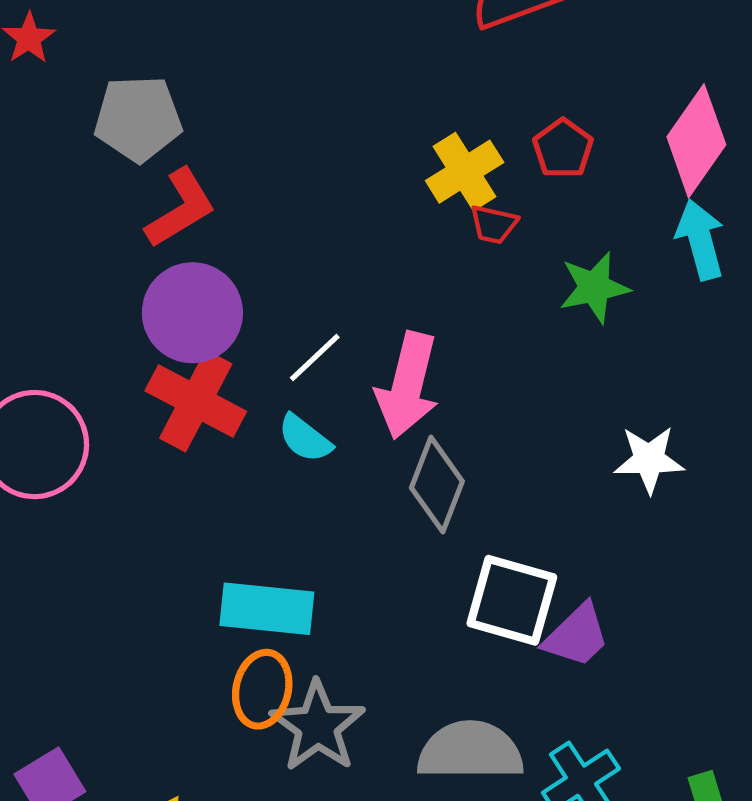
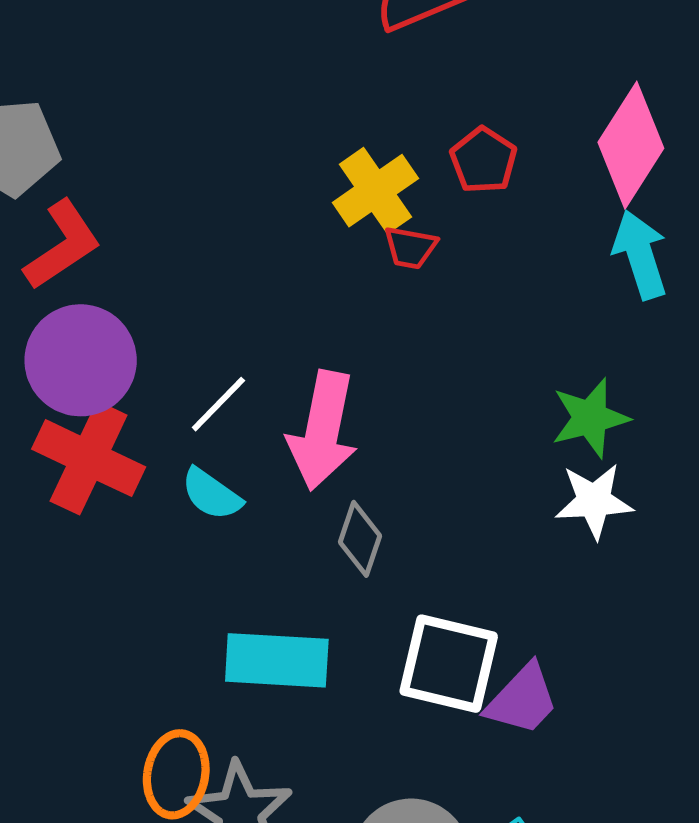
green star: (594, 287) -> (590, 418), moved
gray diamond: (437, 485) -> (360, 539), size x0.7
cyan rectangle: (267, 609) -> (277, 660), moved

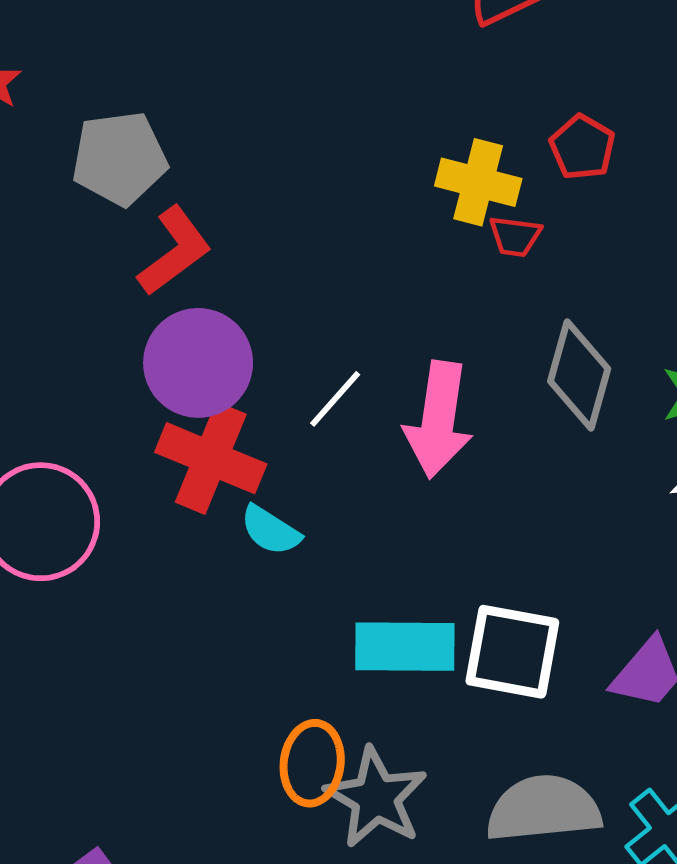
yellow cross: (375, 191) -> (478, 182), turned -38
cyan semicircle: (211, 494) -> (270, 530), moved
gray diamond: (360, 539) -> (579, 375), moved, size x1.5
white square: (449, 664) -> (512, 652), moved

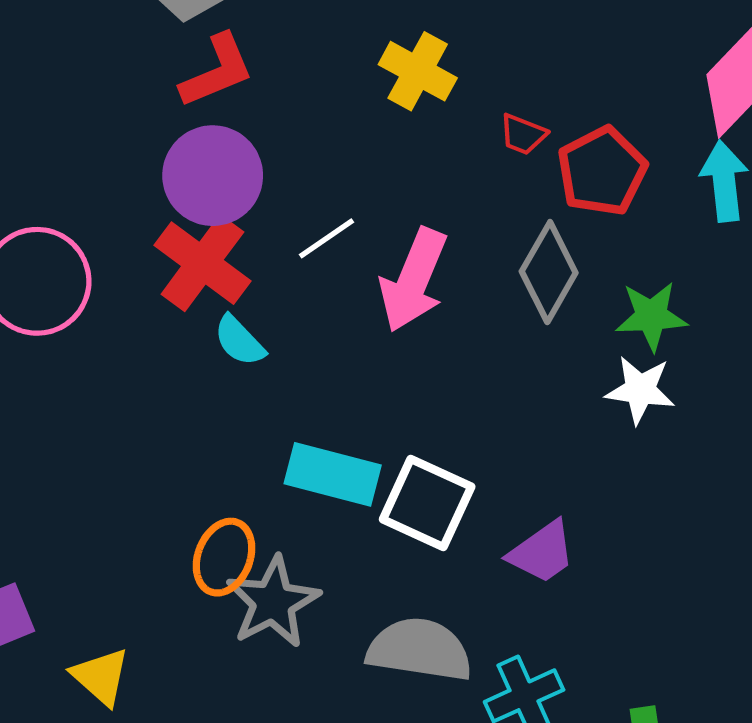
red pentagon: (582, 147) -> (602, 171), moved, size x1.5
yellow cross: (478, 182) -> (418, 71), moved

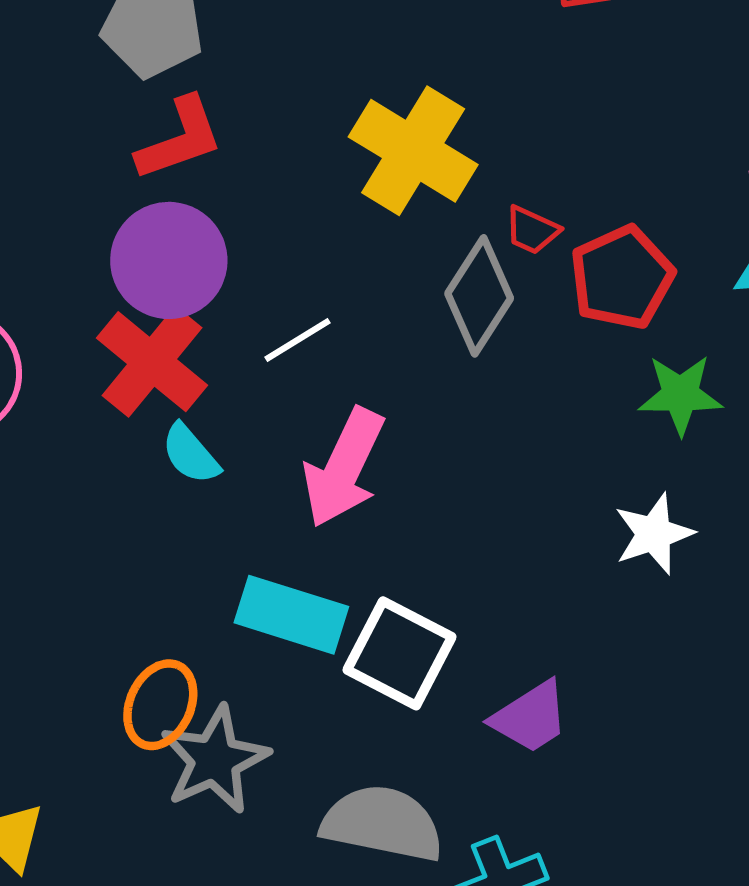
yellow cross: (418, 71) -> (413, 151), size x1.4
gray diamond: (549, 272) -> (479, 296), moved
pink arrow: (413, 280) -> (344, 468), moved
green star: (651, 316) -> (680, 395), moved
white star: (640, 390) -> (654, 534), turned -30

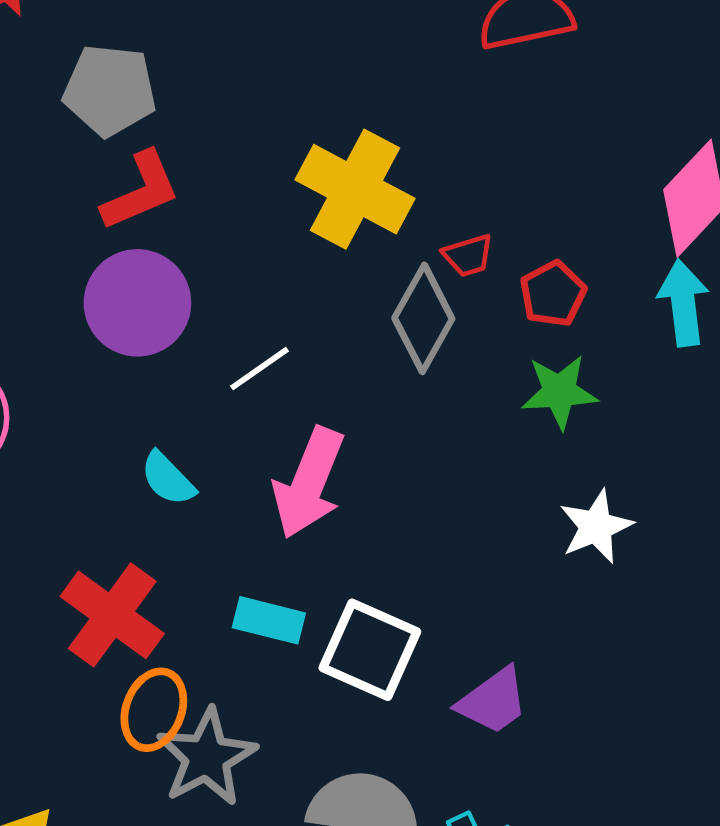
red trapezoid: (532, 230) -> (468, 255), turned -38
red pentagon: (622, 277) -> (553, 294), size x0.7
red cross: (152, 362) -> (112, 615), moved
green star: (680, 395) -> (559, 392), moved
cyan rectangle: (291, 615) -> (269, 620), size x0.7

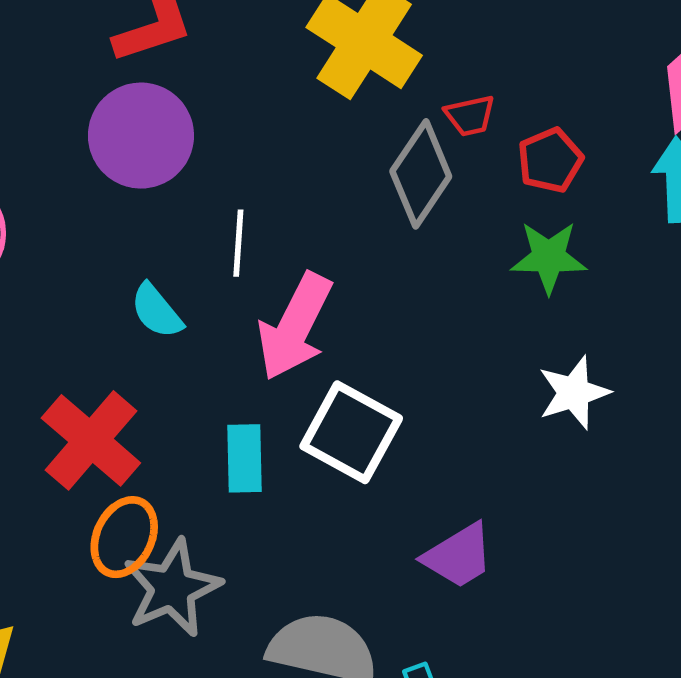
white line: (260, 369) -> (238, 243), moved, turned -56
cyan rectangle: (269, 620) -> (244, 458), turned 70
white square: (370, 650) -> (351, 432), moved

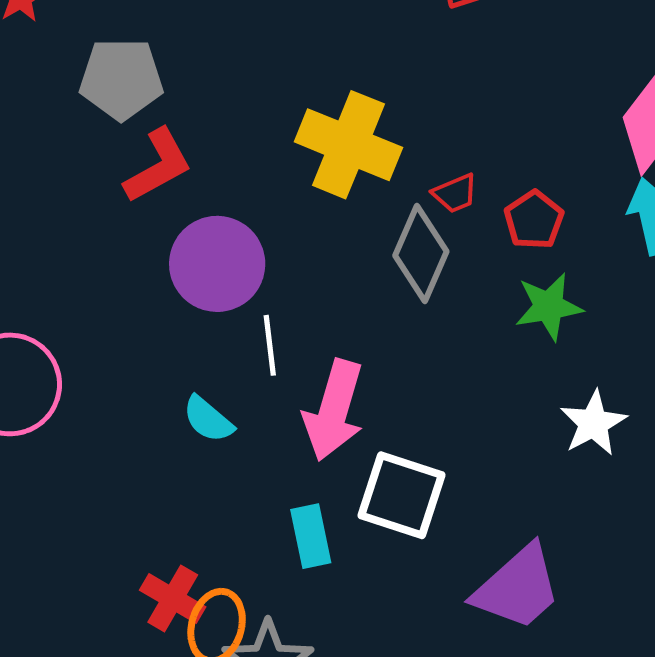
purple circle: (141, 136) -> (217, 264), moved
red cross: (91, 440) -> (173, 598), moved, size x0.7
purple trapezoid: (458, 556) -> (517, 588), size x1.4

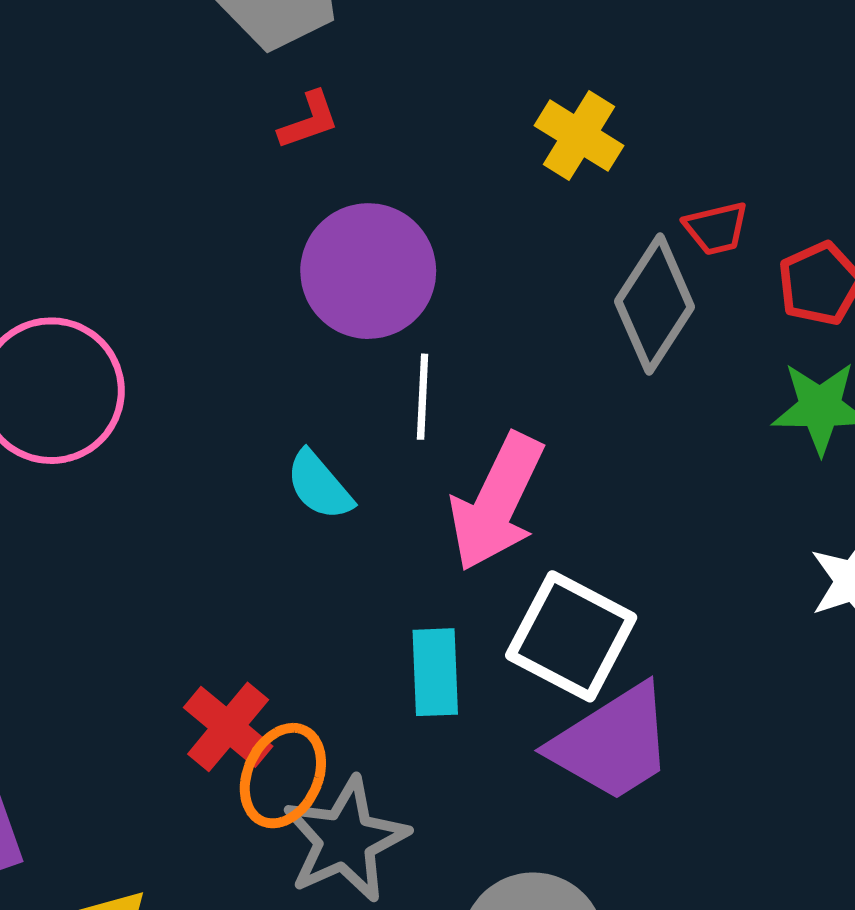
yellow cross: (348, 145) -> (579, 136), size x0.6
red L-shape: (158, 166) -> (309, 120), size x0.6
purple trapezoid: (517, 588) -> (612, 743), moved

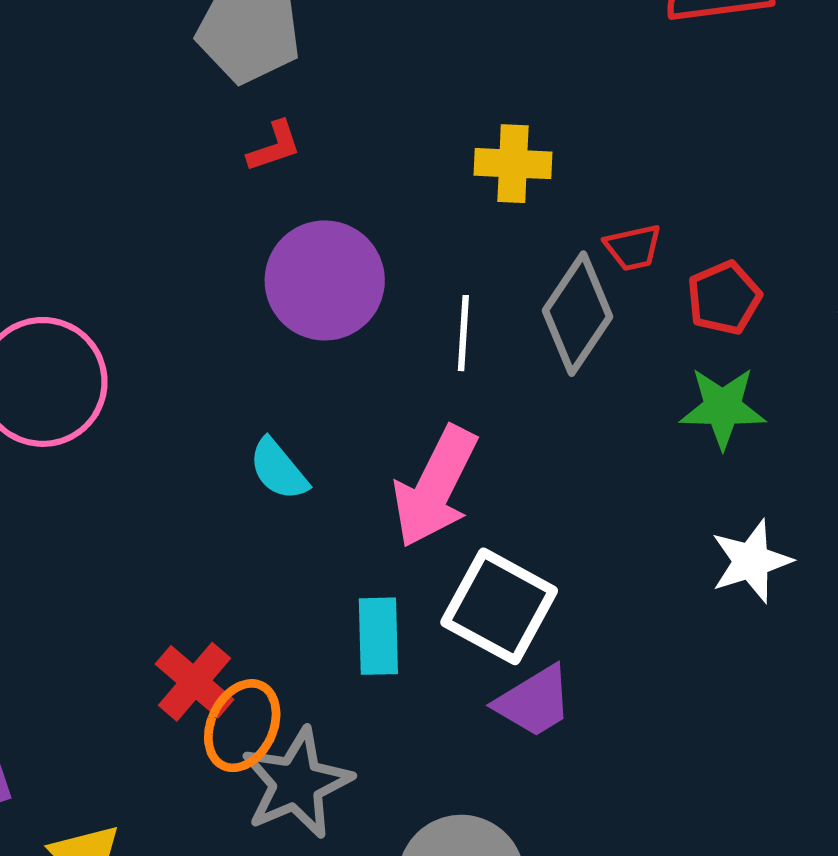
yellow cross: (579, 136) -> (513, 164), turned -30
white line: (423, 397) -> (463, 333), moved
purple trapezoid: (612, 743) -> (534, 701), size x0.7

